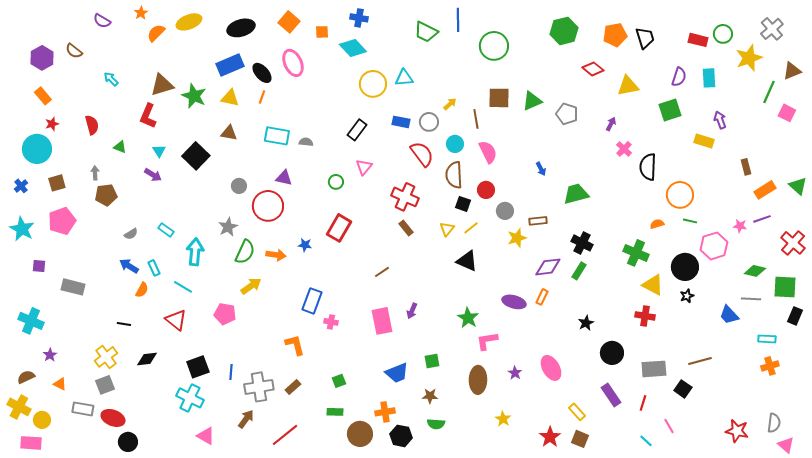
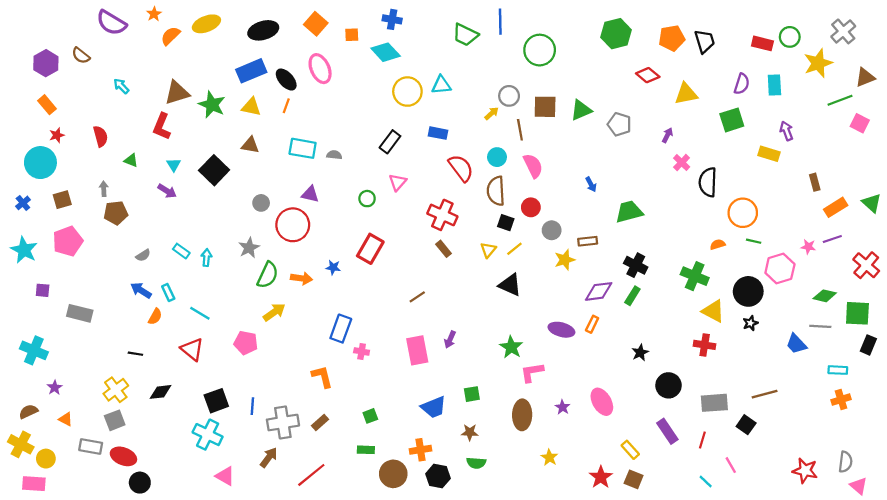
purple semicircle: (102, 21) -> (111, 23), size x1.6
green line: (769, 92) -> (840, 100), turned 45
gray circle: (429, 122) -> (509, 96), moved
cyan arrow: (195, 252) -> (206, 258), moved, size x0.6

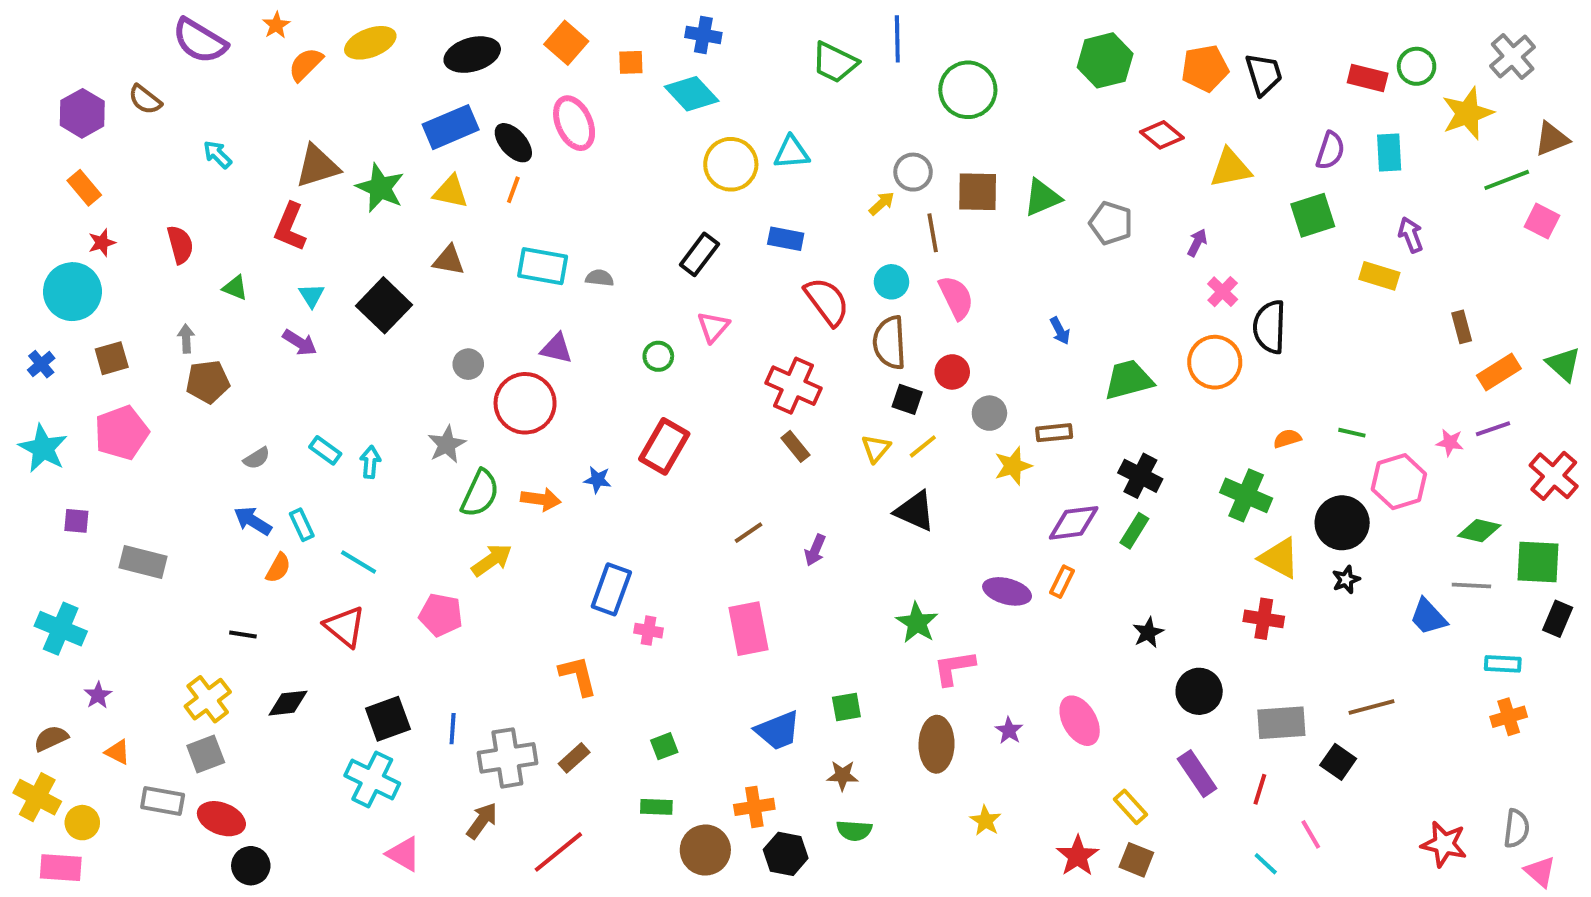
orange circle: (743, 213) -> (1215, 362), moved
purple arrow: (450, 339) -> (815, 550), moved

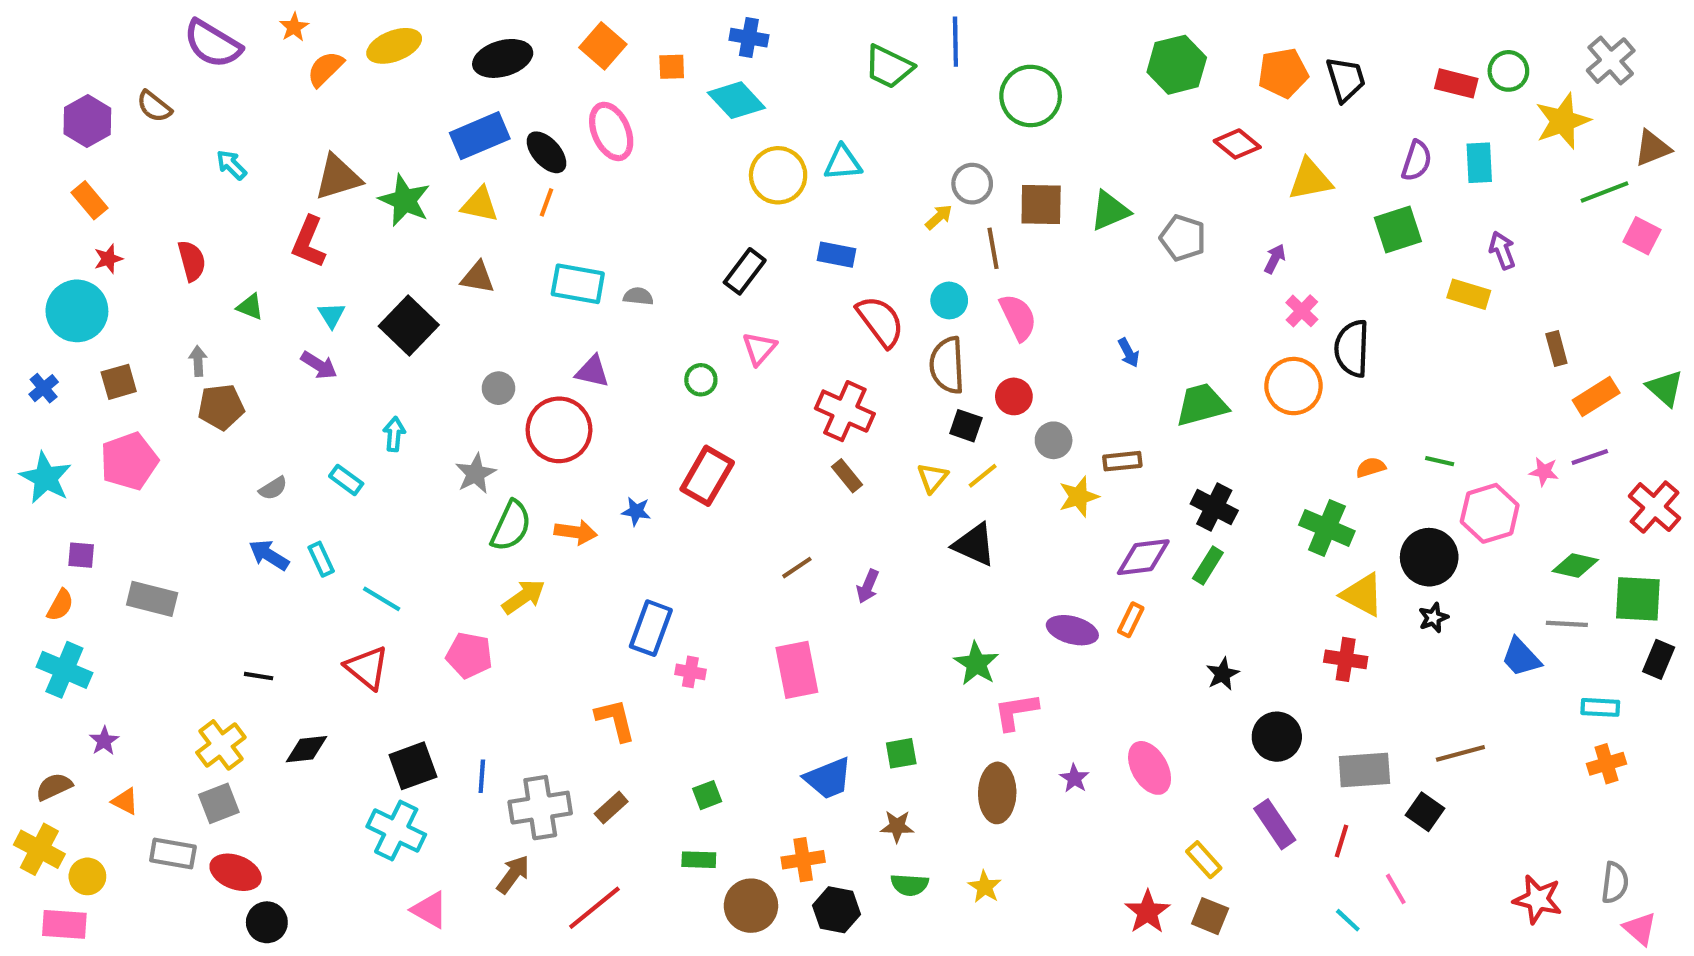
cyan arrow: (370, 462) -> (394, 434), moved
orange semicircle: (278, 568) -> (60, 605), moved
yellow star: (986, 821) -> (985, 887), moved

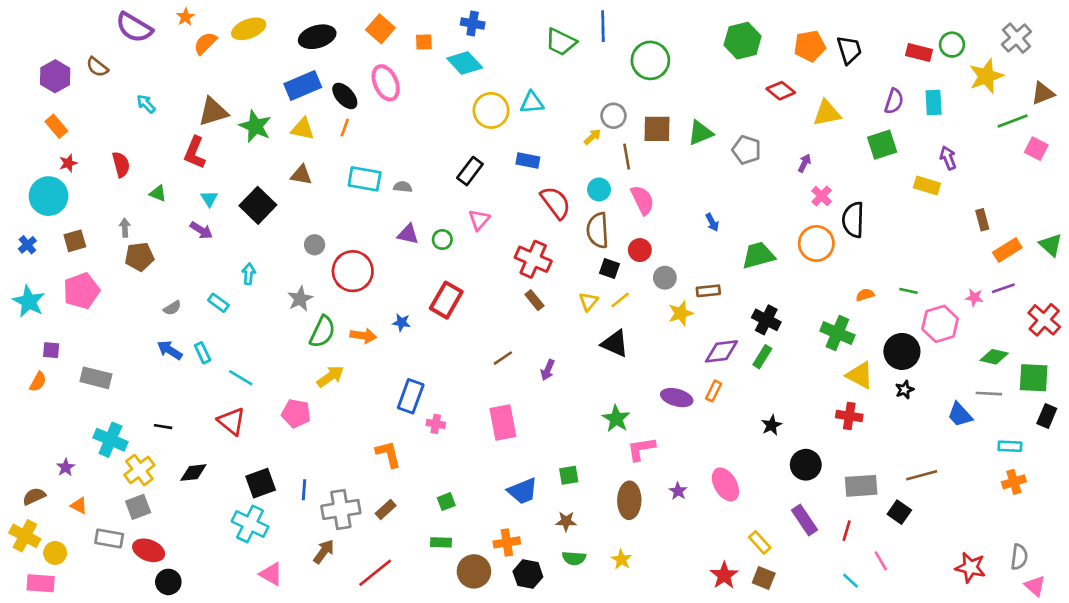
purple triangle: (592, 371) -> (408, 234), moved
cyan cross: (64, 670) -> (110, 440), moved

